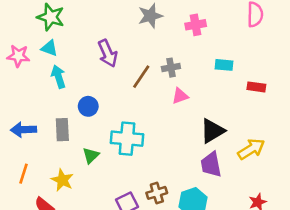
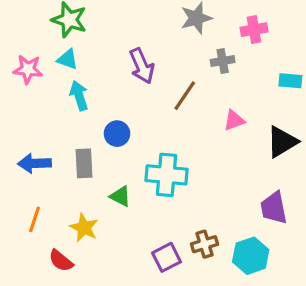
gray cross: (171, 68) -> (223, 61), moved
black triangle: (212, 131) -> (282, 142), moved
green triangle: (91, 155) -> (120, 196), turned -48

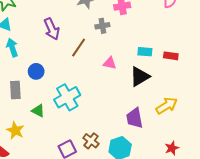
cyan rectangle: (290, 81) -> (145, 52), moved
pink triangle: (234, 120) -> (110, 63), turned 32
cyan cross: (167, 175) -> (67, 97), turned -35
brown cross: (204, 244) -> (91, 141), turned -35

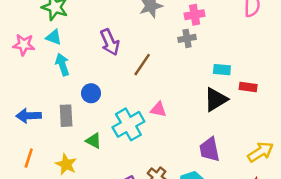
gray cross: (102, 26) -> (187, 38), moved
red rectangle: (171, 56) -> (248, 87), moved
pink triangle: (110, 63) -> (158, 109), moved
yellow arrow: (167, 106) -> (261, 152), moved

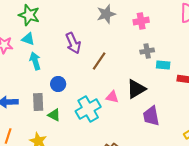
gray cross: (187, 38) -> (147, 51), moved
black triangle: (216, 100) -> (136, 89), moved
green triangle: (94, 141) -> (54, 115), moved
purple trapezoid: (209, 149) -> (151, 116), moved

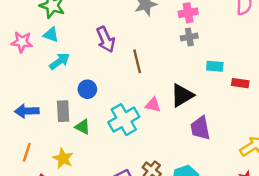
gray cross: (147, 51) -> (189, 37), moved
cyan arrow: (35, 61) -> (59, 61), turned 72
brown line: (99, 61) -> (137, 61), turned -48

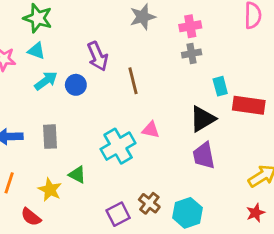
cyan rectangle: (215, 66) -> (220, 86), turned 70
red rectangle: (240, 83) -> (249, 105), size x1.6
blue circle: (87, 89) -> (76, 85), moved
black triangle: (182, 95) -> (202, 119), moved
green triangle: (83, 127) -> (77, 175), moved

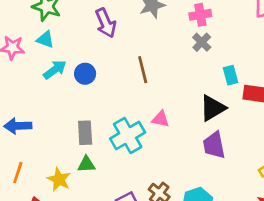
gray cross: (192, 54) -> (202, 42), turned -36
purple arrow: (98, 56) -> (106, 23), moved
gray rectangle: (50, 137) -> (85, 133), moved
green triangle: (77, 175) -> (86, 164), turned -30

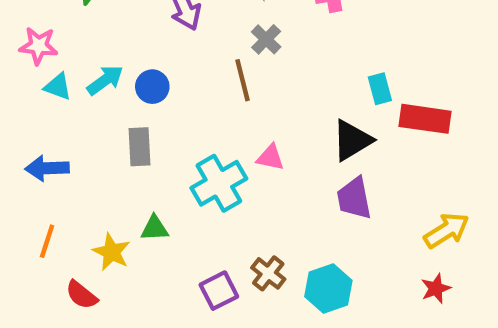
cyan triangle: (45, 39) -> (58, 87), moved
gray cross: (202, 42) -> (266, 39), moved
gray rectangle: (85, 133) -> (139, 147), moved

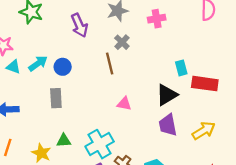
cyan cross: (219, 183) -> (100, 144), moved
yellow arrow: (446, 230) -> (204, 131), moved

